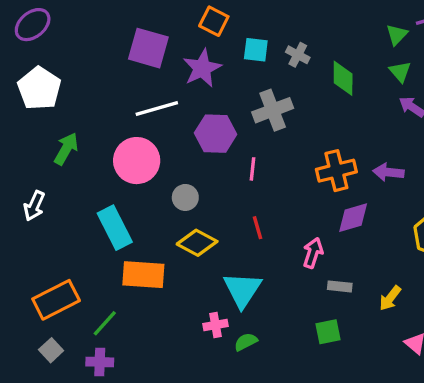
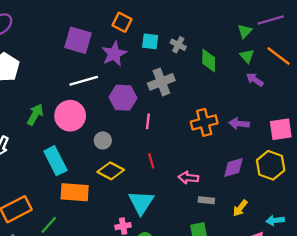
green arrow: (66, 149) -> (35, 115), moved
purple diamond: (353, 218) -> (233, 168), moved
pink arrow: (313, 253) -> (188, 178), turned -102

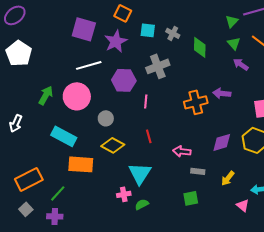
purple arrow: (239, 124) -> (222, 93), moved
cyan rectangle: (55, 161) -> (64, 136), turned -35

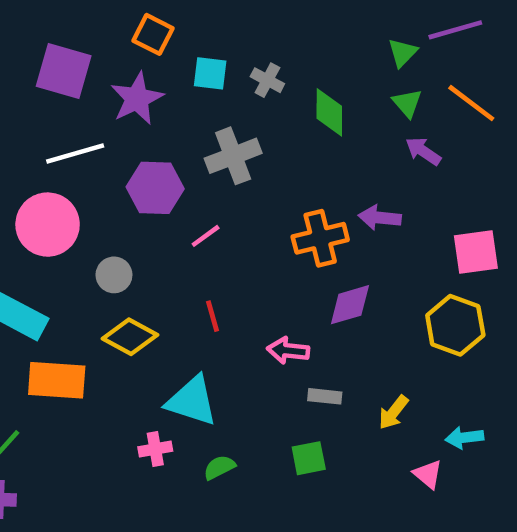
pink line: (146, 101) -> (206, 236), turned 48
purple diamond: (222, 142) -> (350, 305), moved
cyan triangle: (140, 173) -> (192, 401), turned -45
green semicircle: (142, 204) -> (219, 467), moved

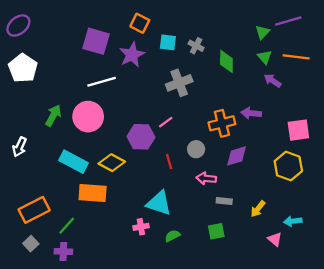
orange line: (471, 103) -> (296, 57), turned -30
purple hexagon: (155, 188) -> (141, 137), moved
gray circle: (114, 275) -> (196, 149), moved
yellow diamond: (130, 337) -> (112, 163), moved

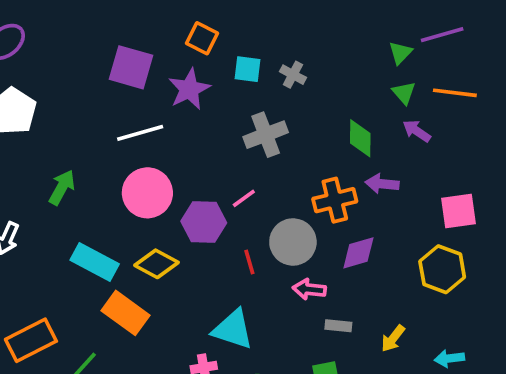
green diamond: (226, 61) -> (360, 138), moved
pink circle: (88, 117) -> (147, 193), moved
gray circle: (196, 149) -> (293, 242), size x1.6
orange rectangle: (93, 193) -> (126, 313), turned 32

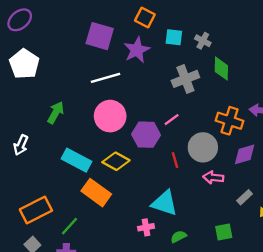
green diamond: (360, 138) -> (221, 69), moved
orange cross: (335, 200) -> (230, 121), turned 32
gray rectangle: (338, 326) -> (245, 197), moved, turned -49

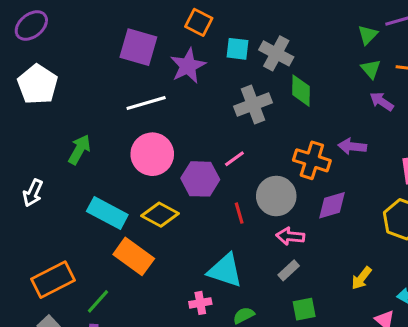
gray cross: (203, 41) -> (276, 53), size x1.5
gray rectangle: (245, 197) -> (289, 270), moved

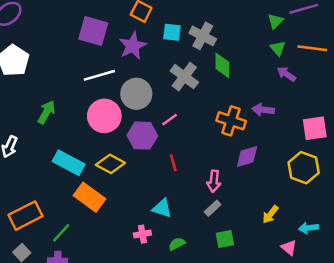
gray cross: (253, 105) -> (184, 77), turned -32
gray circle: (276, 196) -> (136, 94), moved
pink arrow: (290, 236) -> (214, 181), turned -90
cyan triangle: (225, 270) -> (162, 208), size x0.7

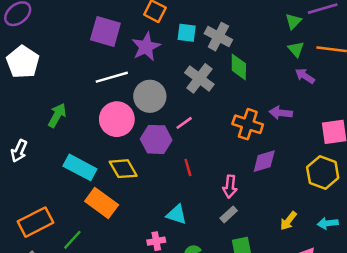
yellow diamond: (110, 164) -> (123, 169), turned 32
cyan arrow: (309, 228) -> (328, 223), moved

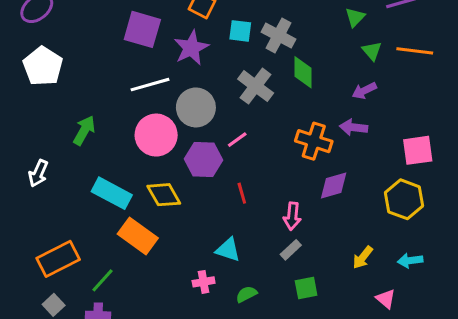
green triangle: (293, 21) -> (355, 17), moved
purple arrow: (305, 76) -> (364, 91), moved, turned -60

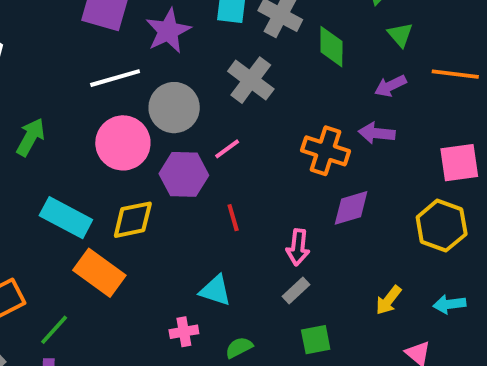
orange line: (415, 51) -> (455, 74), moved
green diamond: (303, 72) -> (331, 47), moved
yellow diamond: (164, 195) -> (133, 220), turned -72

